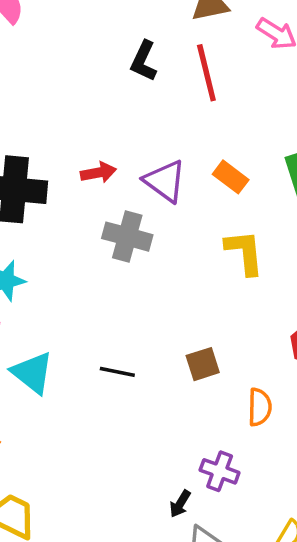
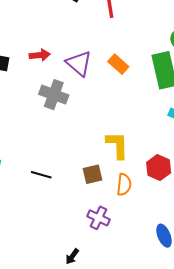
yellow L-shape: (245, 252) -> (117, 145), moved
orange semicircle: (260, 407) -> (124, 185), moved
purple cross: (220, 471) -> (99, 218), moved

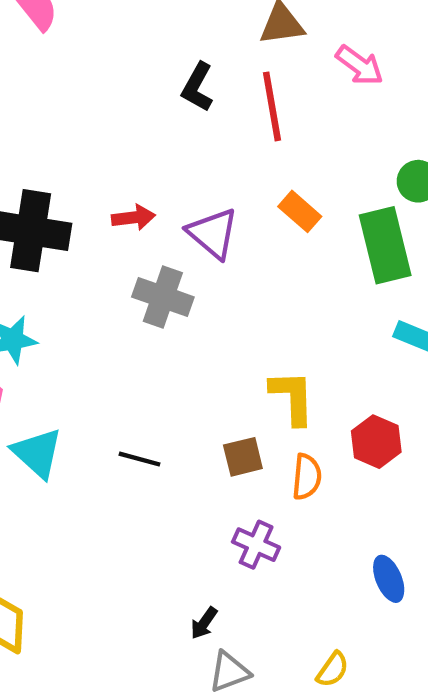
orange rectangle: (118, 64) -> (300, 211), moved

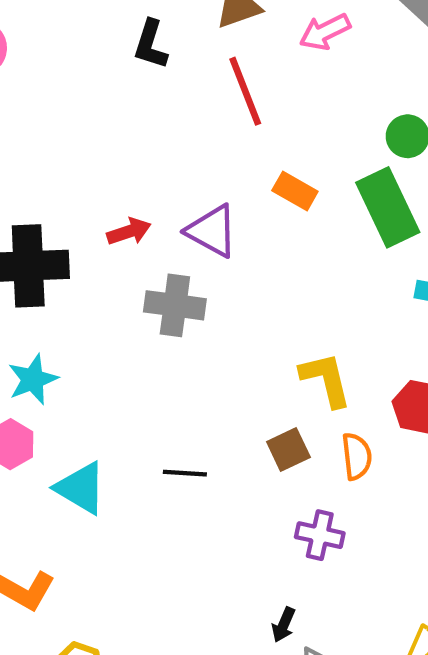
pink arrow: (360, 65) -> (325, 32), turned 129
black L-shape: (197, 87) -> (151, 44), moved

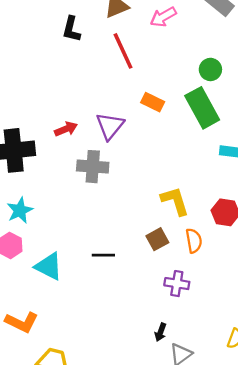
purple triangle: (212, 231) -> (110, 126), turned 44

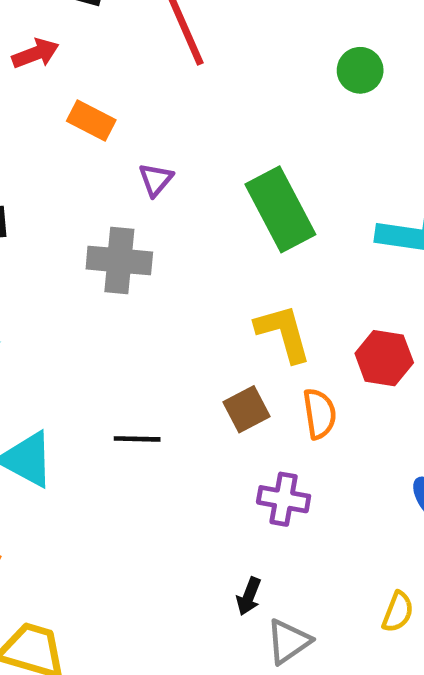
orange rectangle: (153, 102) -> (91, 121), moved
green rectangle: (202, 108) -> (280, 209), moved
purple triangle: (110, 126) -> (156, 180), size x0.6
red arrow: (66, 129) -> (35, 54), moved

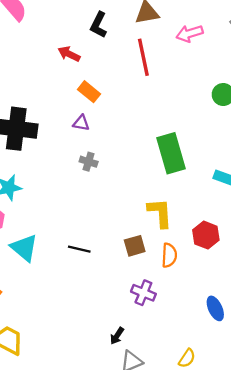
red arrow: (35, 54) -> (69, 54), turned -145
purple triangle: (156, 180) -> (81, 123), moved, turned 48
gray cross: (119, 260) -> (89, 162), size x0.6

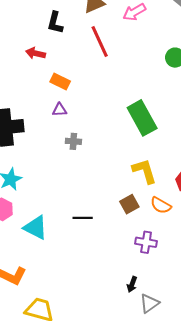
orange semicircle: (169, 255) -> (161, 205), turned 130

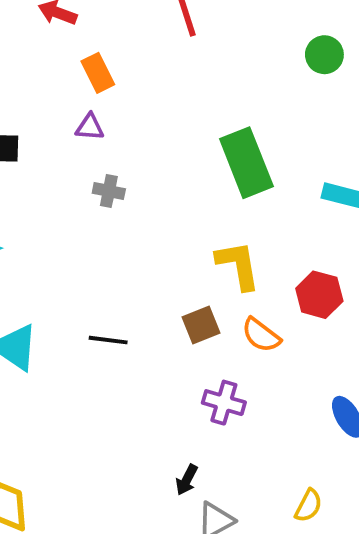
orange rectangle: (60, 82) -> (98, 73), turned 30

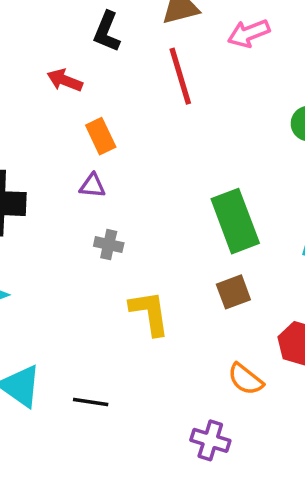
yellow L-shape: (238, 265) -> (150, 313), moved
brown square: (201, 325) -> (233, 292), moved
black line: (108, 340) -> (91, 402), moved

